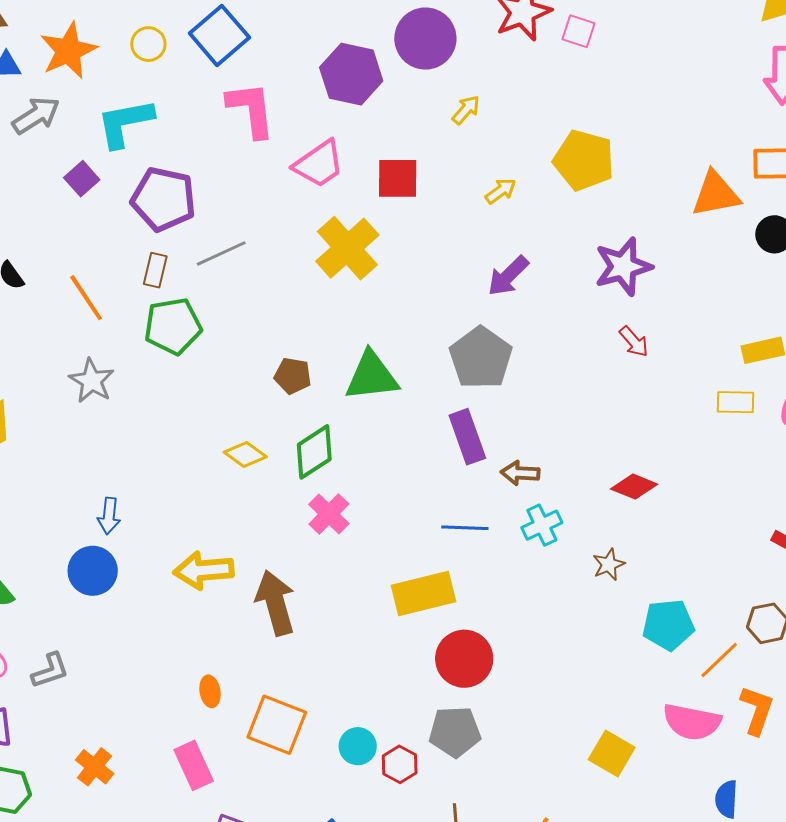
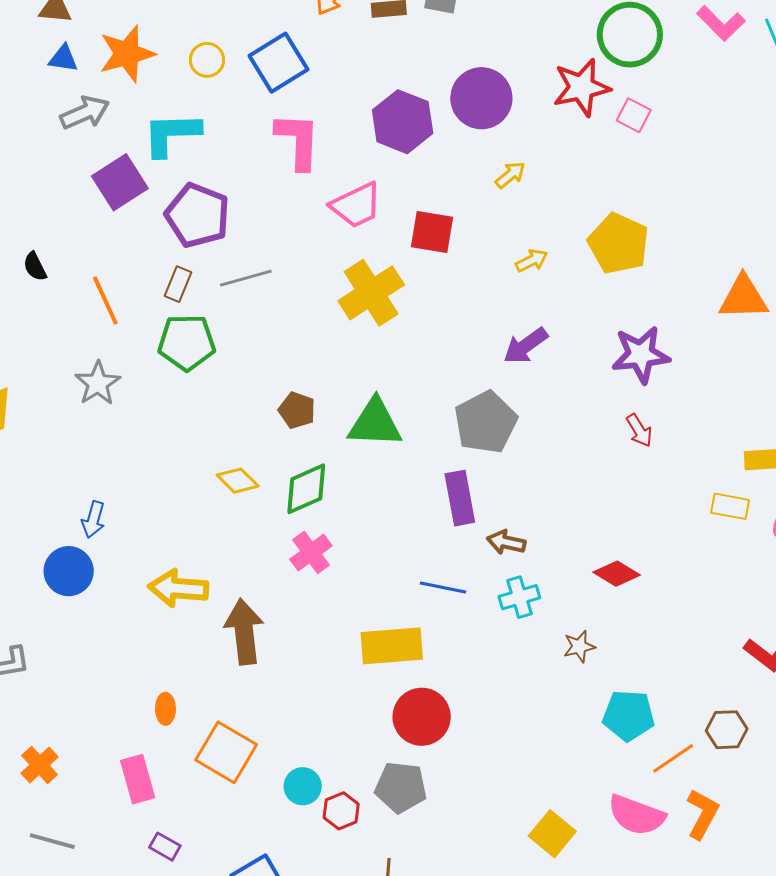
purple square: (82, 179) -> (120, 182), size x1.6

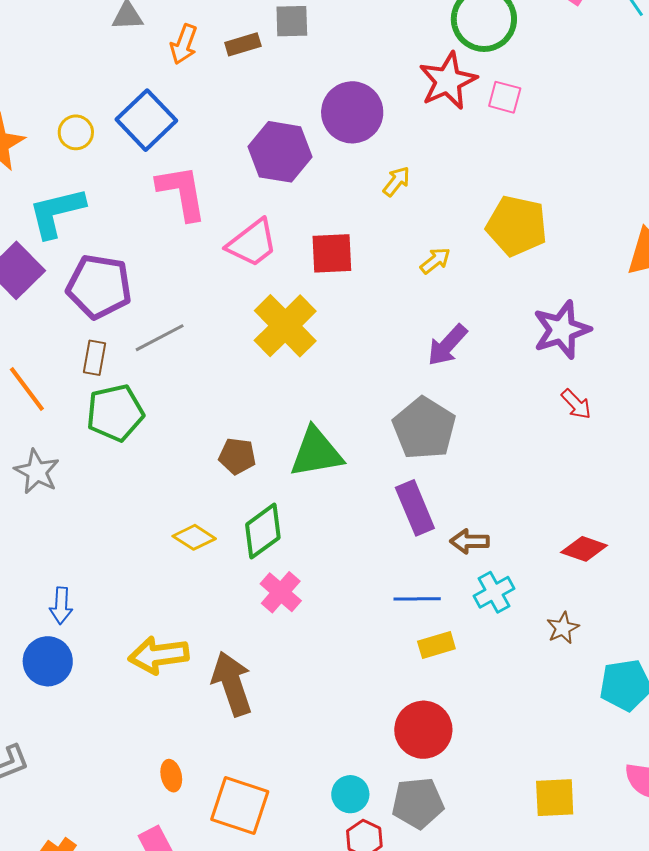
yellow rectangle: (392, 646) -> (436, 645), moved, size x0.6
cyan circle: (303, 786) -> (350, 794), moved
yellow square: (552, 834) -> (555, 798), moved, turned -30

